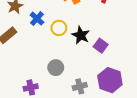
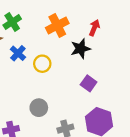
black star: (81, 35) -> (80, 49), moved, turned 30

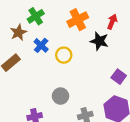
black star: (80, 49) -> (99, 41), turned 30
purple square: (89, 83) -> (119, 77), moved

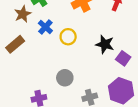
black star: (99, 41) -> (105, 44), moved

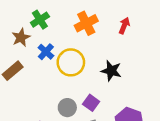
yellow circle: (68, 37) -> (71, 62), size x1.5
purple square: (123, 58) -> (91, 103), moved

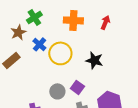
orange cross: (86, 23) -> (73, 20), turned 30

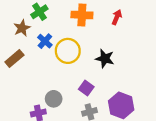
gray circle: (57, 91) -> (54, 99), moved

